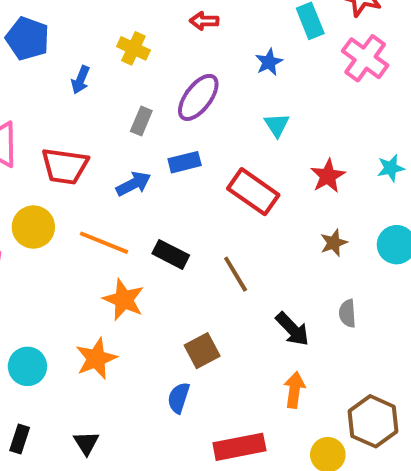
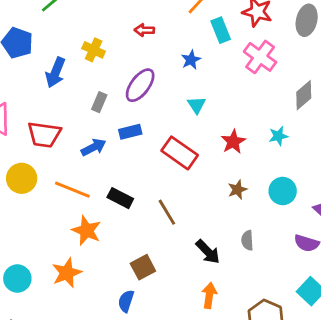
blue arrow: (80, 80) -> (55, 72), size x1.5

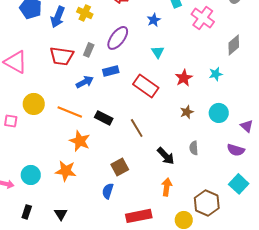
blue arrow: (55, 72) -> (58, 17), moved
red trapezoid: (44, 135) -> (62, 56), moved
orange star: (67, 273) -> (66, 171), turned 30

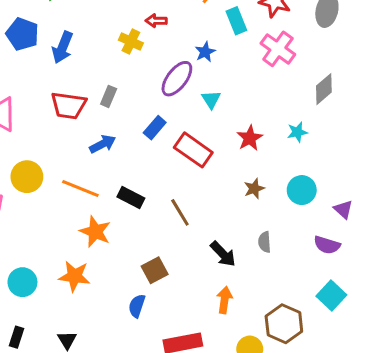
yellow cross: (85, 13) -> (131, 42), moved
purple ellipse: (118, 38) -> (177, 79), moved
blue rectangle: (111, 71) -> (155, 128), moved, turned -35

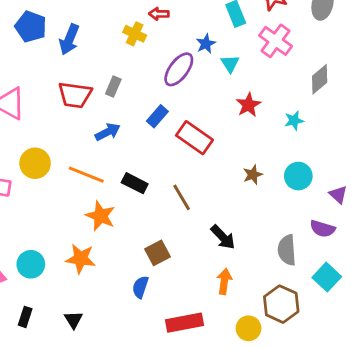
cyan triangle: (211, 99) -> (230, 64), moved
red star: (250, 138) -> (248, 105), moved
gray semicircle: (265, 242) -> (287, 250), moved, size x1.5

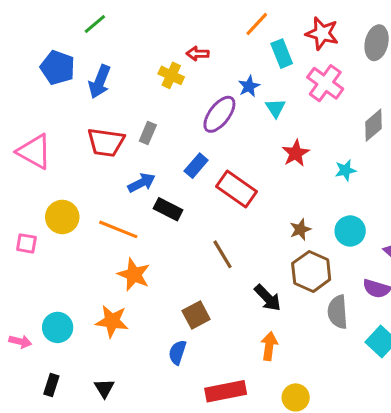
black rectangle: (135, 183) -> (168, 209), moved
brown hexagon: (281, 304) -> (311, 271), moved

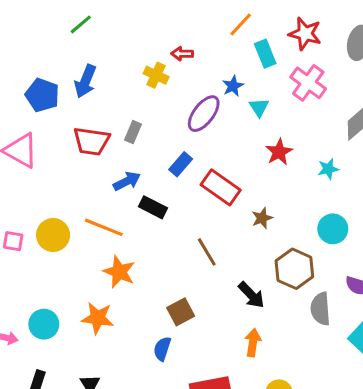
blue pentagon: (58, 68) -> (42, 95), moved
yellow circle: (62, 217) -> (53, 235), moved
brown star: (300, 229) -> (262, 218), moved

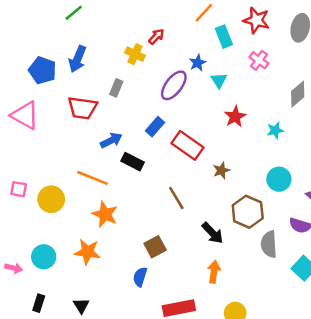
red arrow: (182, 54) -> (156, 37), turned 132
pink cross: (308, 83) -> (259, 60), size x0.7
gray rectangle: (133, 132) -> (116, 88), moved
yellow circle: (53, 235) -> (51, 199), moved

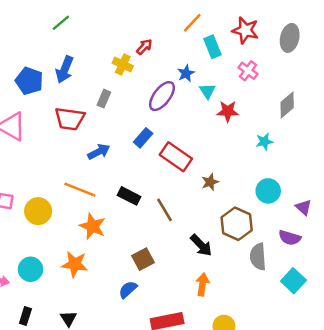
red star: (235, 117) -> (228, 111), moved, turned 30
black rectangle: (133, 162) -> (129, 196), moved
blue semicircle: (140, 277) -> (128, 289), turned 30

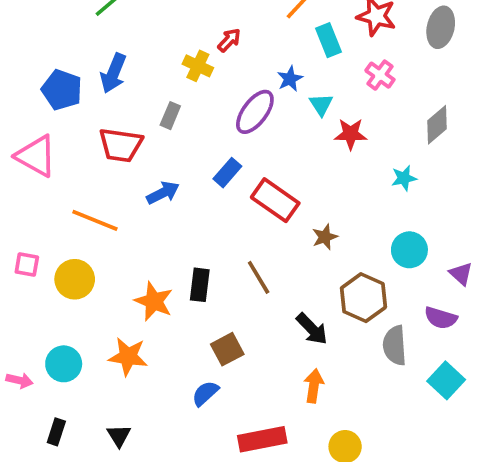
orange line: (80, 190) -> (95, 220), moved
black rectangle: (129, 196) -> (200, 285), moved, turned 70

